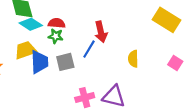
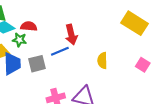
green star: (56, 36) -> (19, 40), moved
blue line: (89, 49) -> (60, 51), turned 36

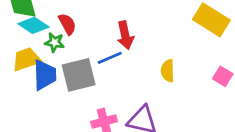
red semicircle: (29, 26) -> (67, 24), turned 56
gray square: (37, 64) -> (79, 75), size x1.4

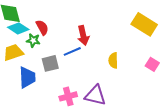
blue trapezoid: (45, 75) -> (27, 77), moved
gray square: (79, 75) -> (50, 63), size x0.7

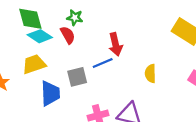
green star: (33, 40) -> (75, 18), moved

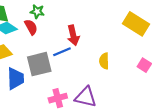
gray square: (77, 77) -> (39, 64), size x1.4

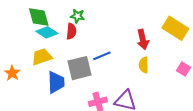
red semicircle: (31, 27) -> (71, 31), turned 35
red arrow: (73, 35) -> (143, 39), moved

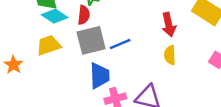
gray square: (80, 68) -> (91, 40), moved
blue trapezoid: (56, 82) -> (100, 76), moved

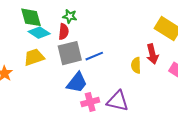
red arrow: (169, 25) -> (152, 54), moved
blue trapezoid: (100, 76) -> (77, 83), turned 40

